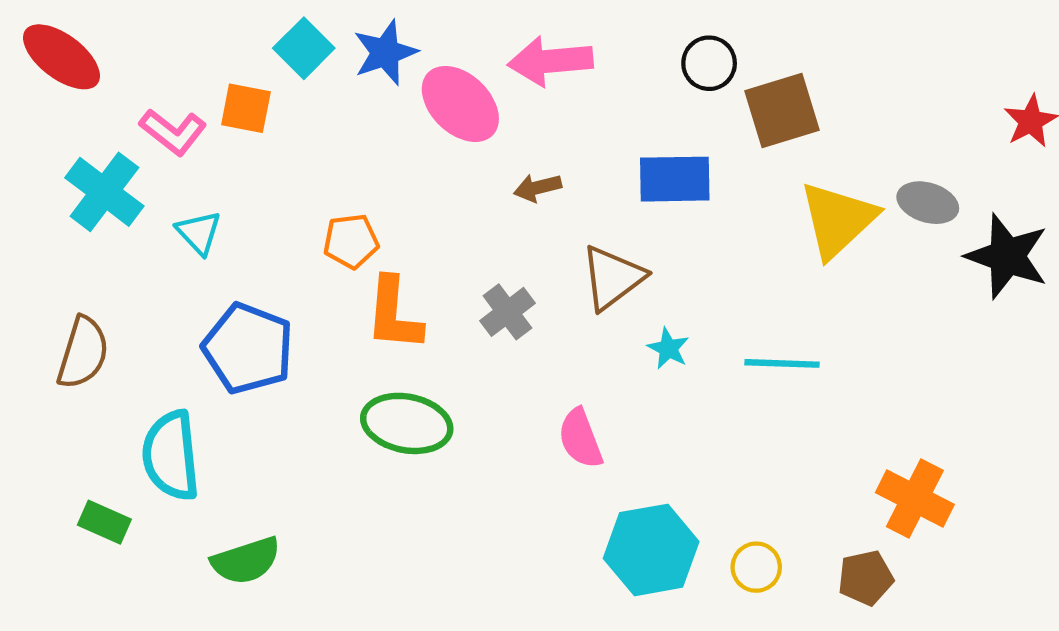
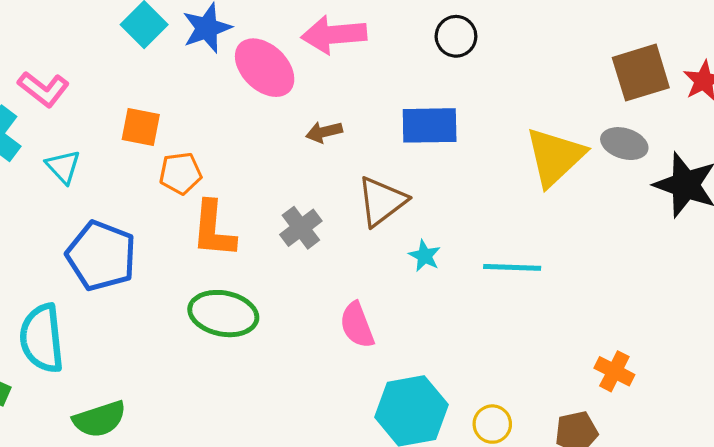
orange square: (246, 108) -> (141, 127), moved
brown square: (782, 110) -> (641, 73), moved
orange cross: (915, 499) -> (614, 371), size x0.7

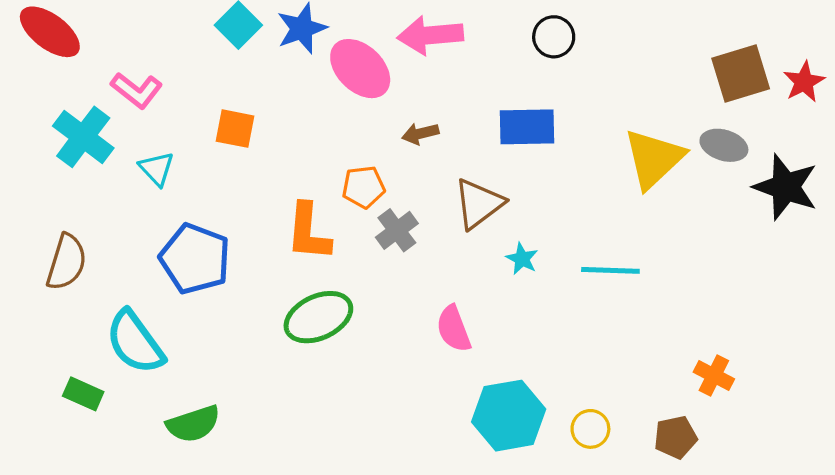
orange pentagon: (180, 173) -> (364, 187), moved
green ellipse: (223, 314) -> (318, 317), turned -36
cyan semicircle: (42, 338) -> (135, 342), turned -30

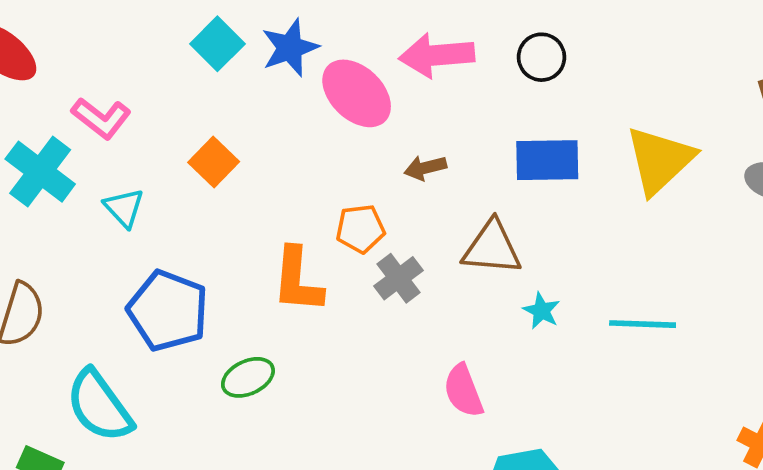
black circle: (554, 37) -> (541, 57), moved
orange square: (235, 129) -> (214, 162), turned 33
yellow triangle: (654, 159) -> (660, 160), moved
brown triangle: (479, 204) -> (492, 248), turned 42
green ellipse: (318, 317) -> (248, 377), moved, size x0.7

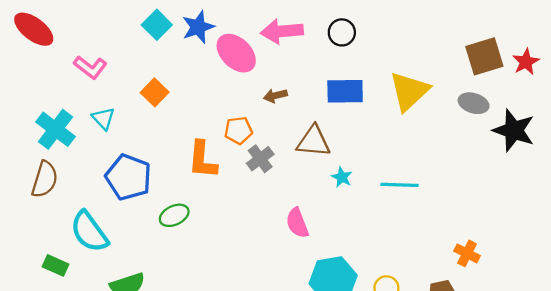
cyan cross: (40, 172) -> (56, 129), moved

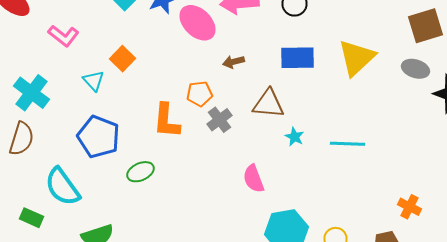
cyan triangle: (103, 118) -> (94, 81), moved

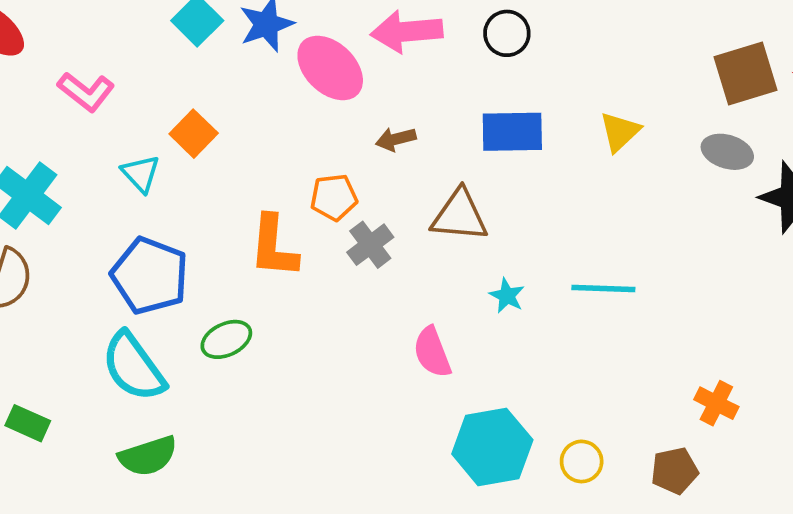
yellow triangle: (356, 58) -> (620, 132), size x0.6
cyan star: (294, 137) -> (507, 296), moved
cyan semicircle: (62, 187) -> (133, 367), moved

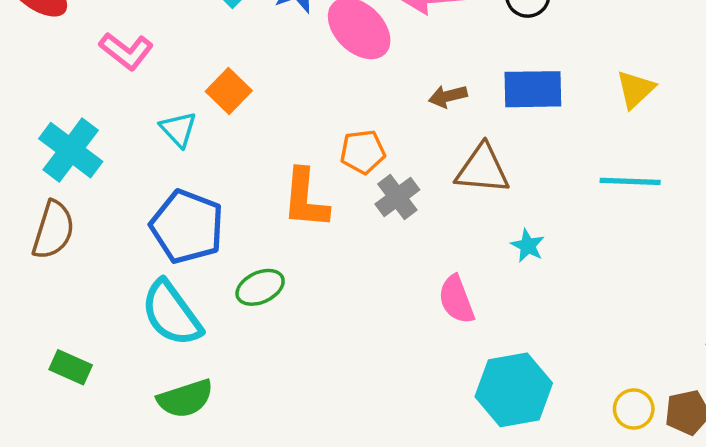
brown arrow: (396, 139) -> (448, 96), moved
cyan line: (603, 288) -> (630, 181), moved
yellow circle: (582, 461) -> (634, 409), moved

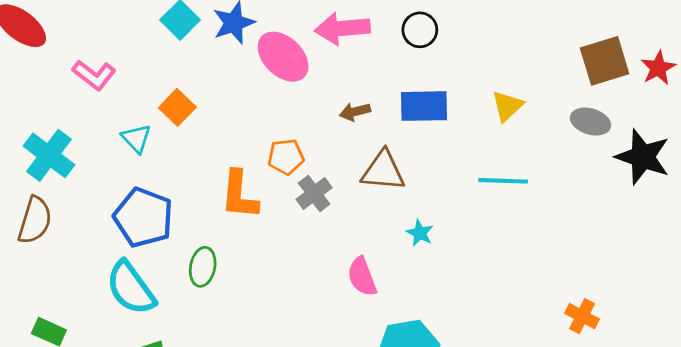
green ellipse: (260, 287) -> (203, 267), turned -54

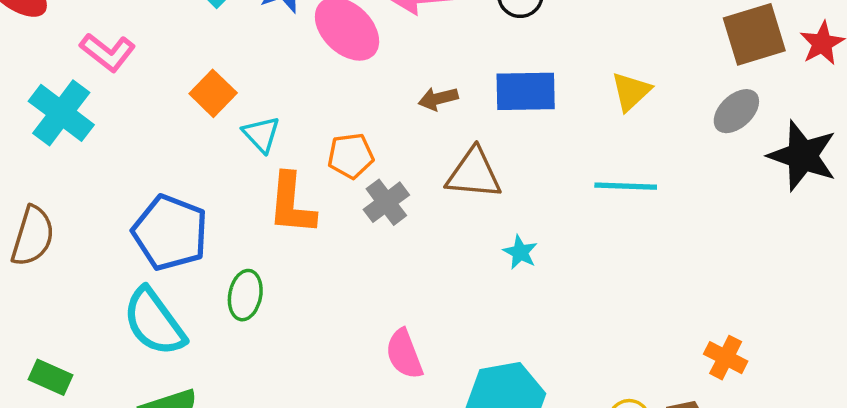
gray ellipse: (590, 122) -> (736, 111), turned -60
cyan triangle: (136, 138) -> (261, 134), moved
cyan cross: (49, 155) -> (61, 113), moved
pink semicircle: (362, 277) -> (404, 354), moved

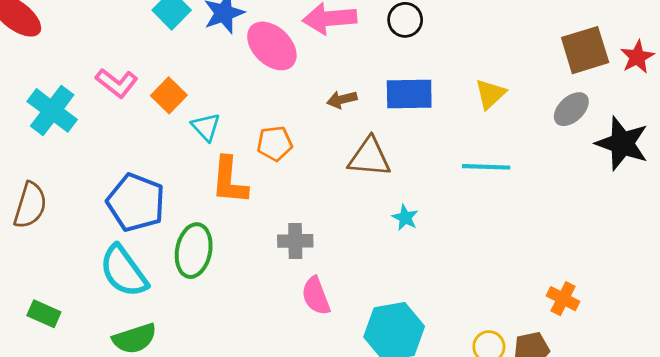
pink L-shape: (108, 52) -> (117, 83), moved
gray cross: (386, 202) -> (295, 241), moved, turned 36
green ellipse: (245, 295) -> (194, 251), size x1.4

